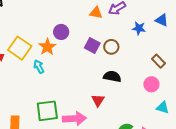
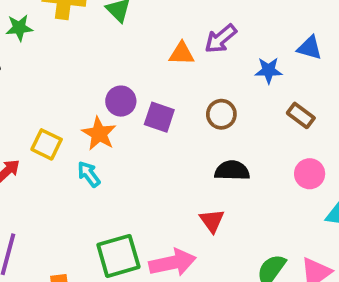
purple square: (92, 46) -> (159, 117), moved
yellow square: (20, 48) -> (47, 144), size x0.7
brown rectangle: (159, 61) -> (301, 115), moved

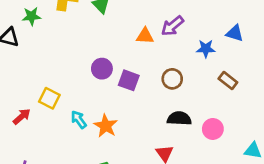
orange star: (99, 134) -> (106, 126), moved
pink circle: (310, 174) -> (213, 129), moved

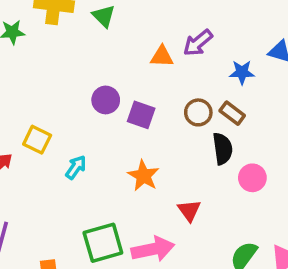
brown rectangle: (228, 81) -> (232, 113), moved
black semicircle: (179, 118) -> (223, 149), moved, turned 80
cyan arrow: (79, 120) -> (76, 167), turned 72
orange star: (106, 126) -> (144, 176), moved

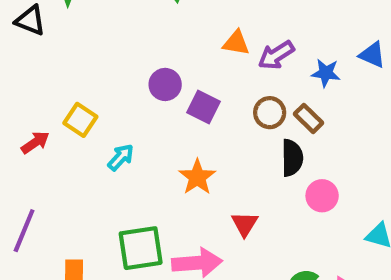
purple arrow: (198, 43) -> (276, 55), moved

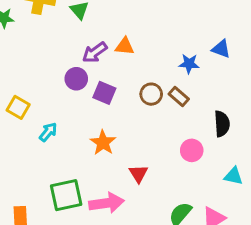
purple arrow: (276, 55) -> (95, 52), moved
black semicircle: (292, 158) -> (222, 124), moved

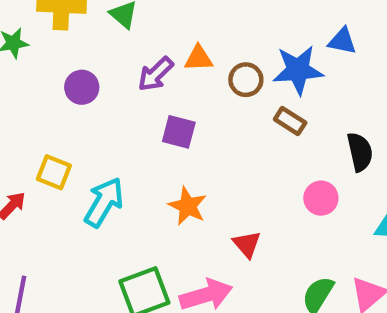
blue star: (189, 64) -> (298, 70), size x1.6
purple circle: (76, 79) -> (82, 87), moved
brown circle: (151, 94) -> (246, 80), moved
cyan arrow: (48, 132) -> (104, 202), size x1.6

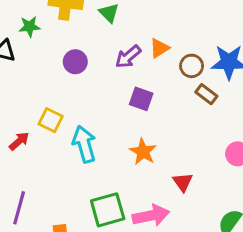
orange triangle: (199, 58) -> (159, 48), turned -35
brown rectangle: (290, 121) -> (206, 94), moved
cyan arrow: (104, 202) -> (84, 144), turned -51

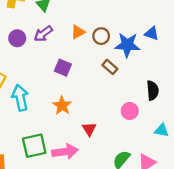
purple arrow: (128, 57) -> (43, 34), moved
brown circle: (192, 66) -> (101, 36), moved

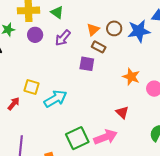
purple circle: (17, 38) -> (35, 35), moved
brown rectangle: (110, 67) -> (99, 47), moved
cyan arrow: (20, 98) -> (55, 99), turned 85
orange star: (62, 106) -> (131, 77), moved

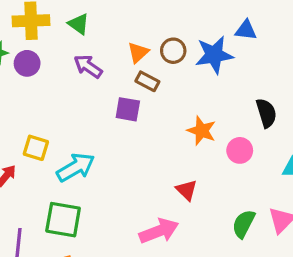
purple circle: (35, 35) -> (27, 63), moved
purple arrow: (63, 38) -> (88, 66), turned 84
green square: (77, 138) -> (63, 220), moved, turned 35

